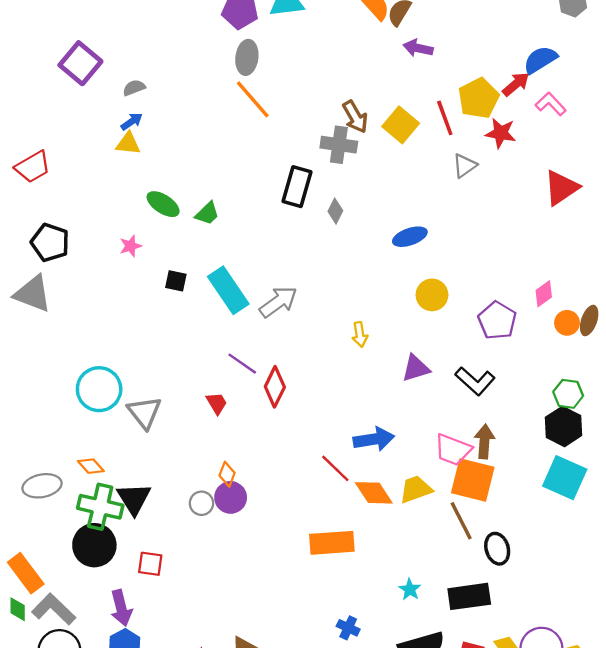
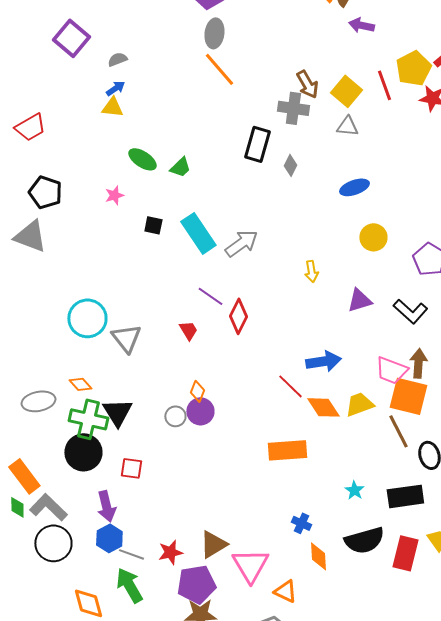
gray triangle: (465, 166) -> (347, 126), moved, turned 40

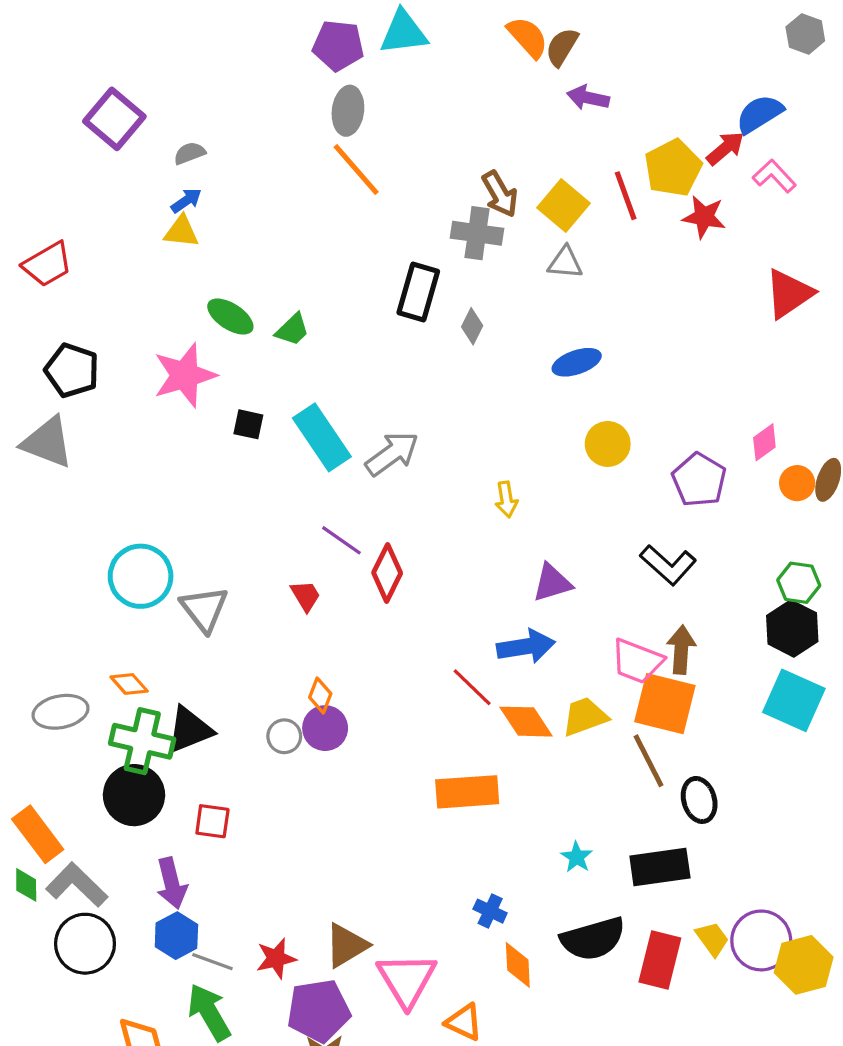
pink star: (114, 195) -> (185, 375), size x2.0
purple triangle: (359, 300) -> (552, 583), moved
black triangle: (117, 412) -> (190, 730), turned 40

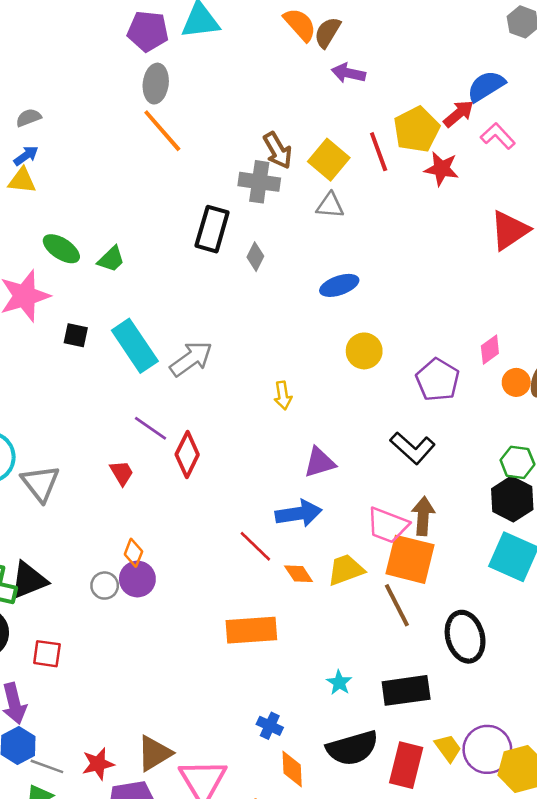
orange diamond: (526, 722) -> (299, 574), size x0.7
black ellipse: (699, 800) -> (465, 637), moved, size x1.4

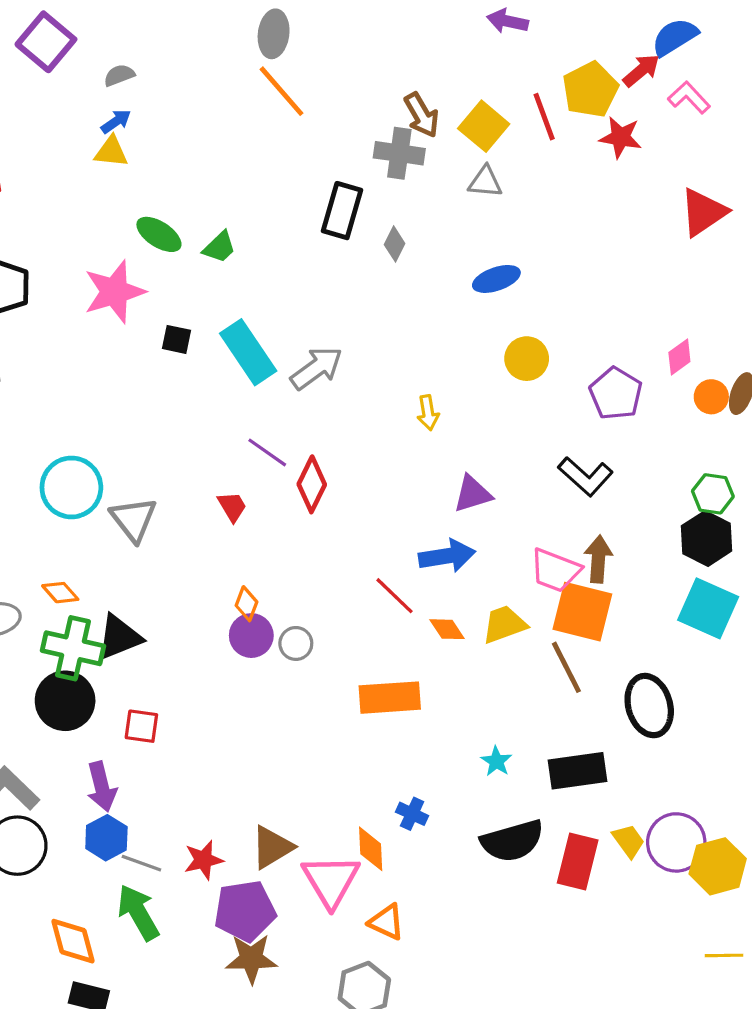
gray circle: (105, 586) -> (296, 643), moved
orange diamond: (292, 769) -> (371, 849), moved

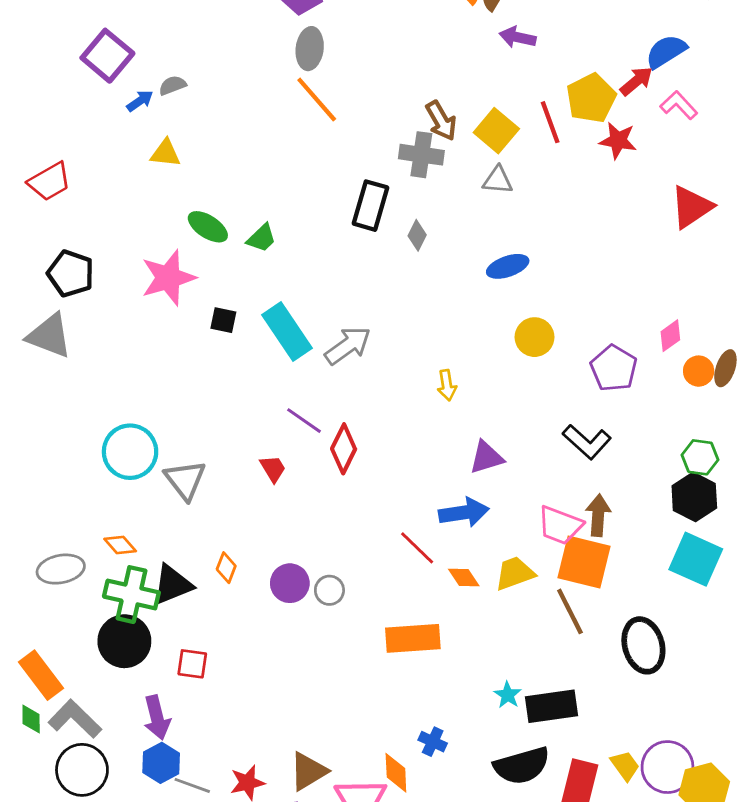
blue arrow: (116, 121) -> (140, 101), moved
orange diamond: (246, 604) -> (226, 568), moved
black rectangle: (578, 771) -> (551, 706), moved

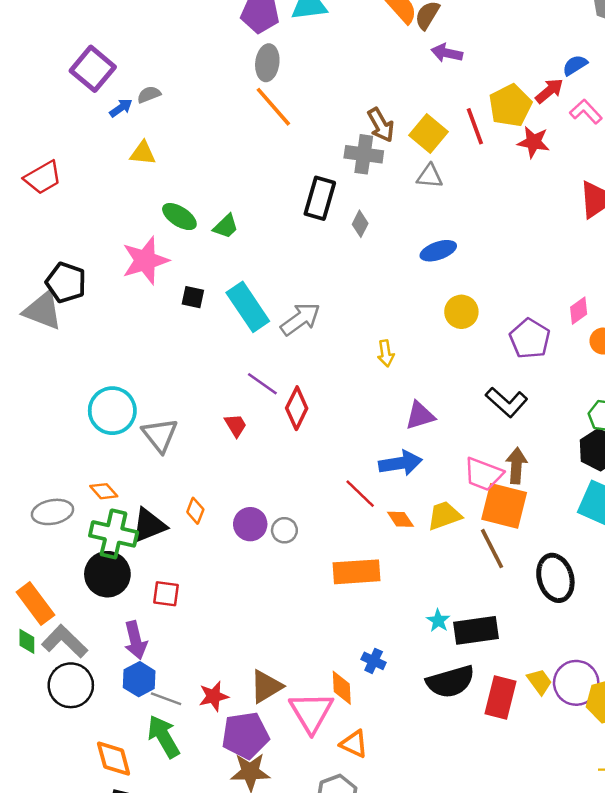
blue semicircle: (666, 51) -> (575, 65), size x0.7
black pentagon: (71, 273) -> (66, 282), moved

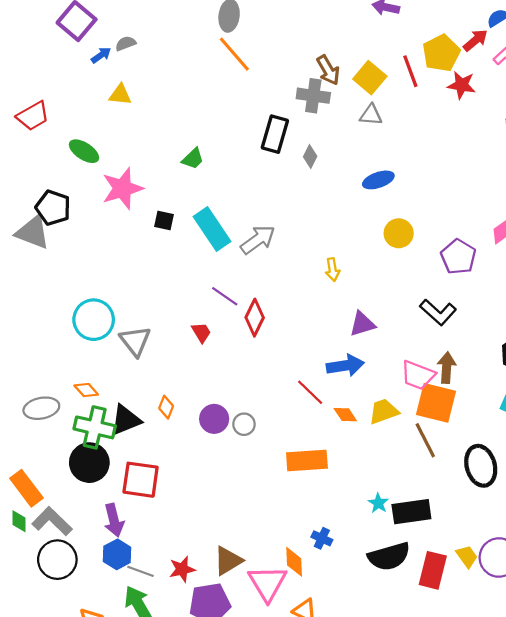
green ellipse: (179, 217) -> (84, 151), moved
red square: (166, 594) -> (141, 480), size x1.6

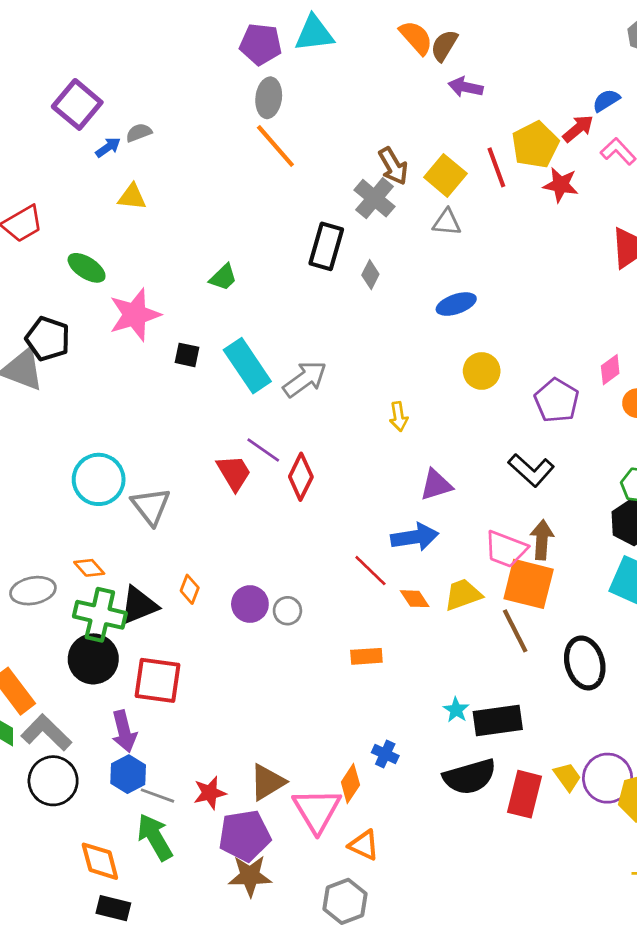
gray cross: (313, 96) -> (374, 198), turned 32
red trapezoid: (201, 332) -> (234, 473), moved, size x1.4
orange rectangle: (307, 460) -> (366, 656), size x0.6
orange diamond: (294, 562) -> (350, 783), turned 36

